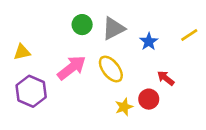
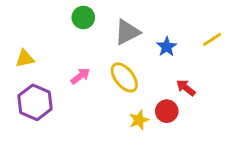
green circle: (82, 25) -> (83, 17), moved
pink arrow: (72, 68) -> (80, 76), size x0.6

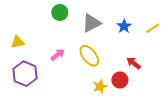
blue star: (167, 47) -> (124, 26), moved

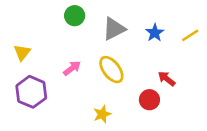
yellow triangle: (18, 42) -> (22, 52), turned -40
yellow star: (100, 86) -> (102, 114), moved

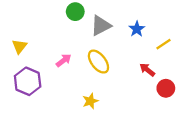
green circle: (75, 16) -> (75, 12), moved
yellow line: (190, 35) -> (164, 44), moved
red circle: (149, 100) -> (166, 88), moved

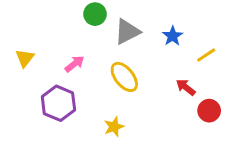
pink arrow: (64, 60) -> (75, 64), moved
purple hexagon: (28, 81) -> (58, 103), moved

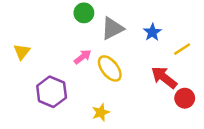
pink arrow: (75, 64) -> (83, 57), moved
red arrow: (186, 87) -> (164, 78), size x1.5

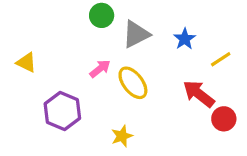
yellow triangle: (22, 52) -> (26, 62), turned -42

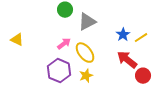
blue star: (185, 39) -> (123, 35), moved
purple hexagon: (62, 111) -> (59, 71), moved
yellow star: (122, 136) -> (86, 76), moved

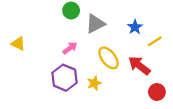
blue star: (123, 35) -> (135, 27), moved
yellow ellipse: (85, 53) -> (109, 58), moved
red circle: (143, 76) -> (157, 92), moved

